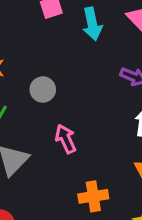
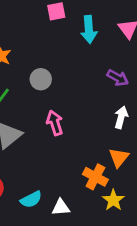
orange cross: (93, 196) -> (95, 177), moved, turned 30

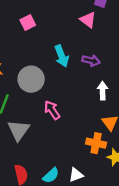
cyan arrow: (89, 29) -> (62, 56), moved
gray circle: (41, 79) -> (31, 79), size x1.5

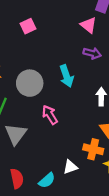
cyan arrow: (62, 56) -> (67, 76), moved
purple arrow: (91, 60) -> (92, 53), moved
white triangle: (76, 175) -> (70, 167), moved

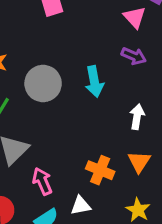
pink arrow: (50, 115) -> (42, 181), moved
orange cross: (93, 149) -> (100, 170), moved

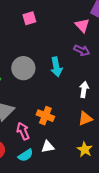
orange triangle: (139, 162) -> (85, 118), turned 35
orange cross: (100, 170) -> (45, 116), moved

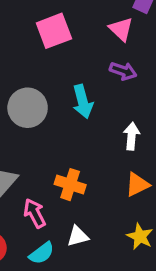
pink square: (29, 18) -> (54, 31), moved, size x1.5

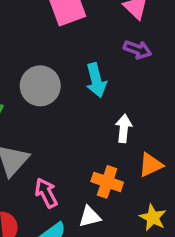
white arrow: (131, 136) -> (124, 128), moved
orange cross: (70, 185) -> (107, 182), moved

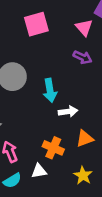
cyan arrow: (96, 80) -> (50, 90), moved
white arrow: (124, 128) -> (68, 112), turned 72

